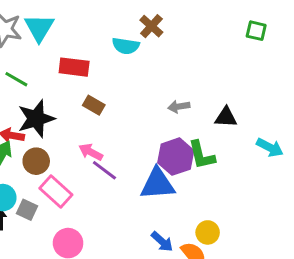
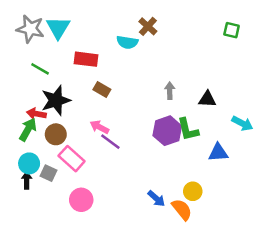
gray arrow: (179, 107) -> (170, 91), turned 98
blue triangle: (158, 184) -> (218, 153), moved, size x0.7

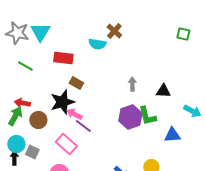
black star: (56, 100) -> (62, 102), moved
pink rectangle: (72, 159) -> (66, 144), moved

